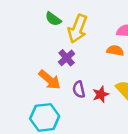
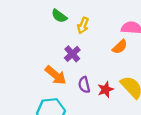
yellow arrow: (78, 29) -> (83, 25), size x0.6
orange semicircle: (115, 51) -> (120, 47), turned 126

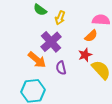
purple cross: (72, 54) -> (51, 42), size x1.5
red star: (106, 89) -> (85, 55), moved

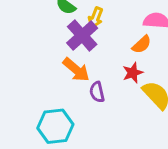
purple cross: (51, 42) -> (82, 36), moved
orange arrow: (37, 60) -> (76, 70), moved

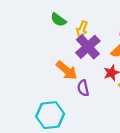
purple cross: (82, 36) -> (88, 47), moved

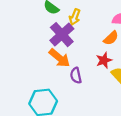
purple cross: (88, 47) -> (62, 35), moved

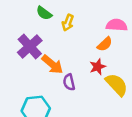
purple cross: (62, 35) -> (30, 46), moved

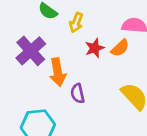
orange arrow: (52, 64) -> (58, 72), turned 40
red star: (98, 67) -> (95, 48), moved

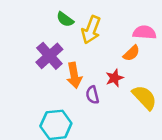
yellow arrow: (76, 23) -> (91, 30), size x1.5
red star: (95, 48) -> (115, 78), moved

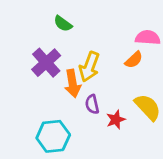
yellow arrow: (91, 30) -> (89, 67), moved
red star: (115, 78) -> (116, 120), moved

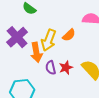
orange semicircle: (134, 60) -> (69, 35), moved
red star: (116, 120) -> (66, 68), moved

